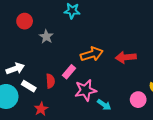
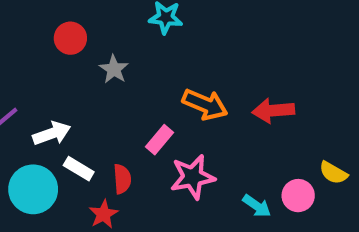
orange arrow: (92, 54) -> (205, 104), turned 40
red semicircle: (50, 81) -> (122, 179), moved
cyan arrow: (104, 105) -> (257, 206), moved

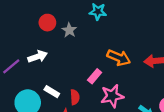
gray star: (114, 69) -> (69, 30), moved
white arrow: (52, 133) -> (38, 57), moved

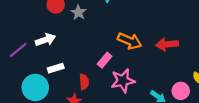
white rectangle: (52, 92) -> (56, 68), moved, turned -48

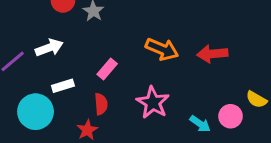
pink rectangle: (105, 60) -> (107, 69), moved
pink star: (123, 81) -> (153, 103), turned -30

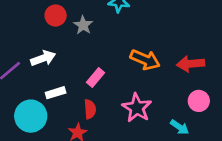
pink circle: (231, 116) -> (199, 101), moved

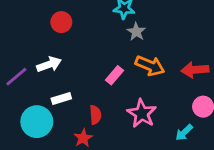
gray star: (83, 25) -> (136, 32), moved
pink rectangle: (95, 77) -> (114, 75), moved
cyan arrow: (180, 127) -> (184, 133), turned 102

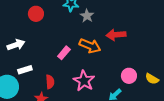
red circle: (61, 22) -> (36, 14), moved
gray star: (136, 32) -> (87, 16), moved
red arrow: (195, 70) -> (116, 35), moved

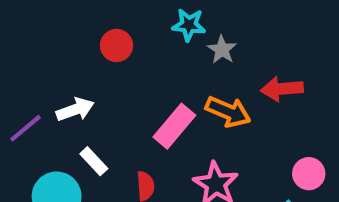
pink rectangle: (64, 53) -> (174, 126), size x1.5
white rectangle: (25, 70) -> (94, 161), turned 64

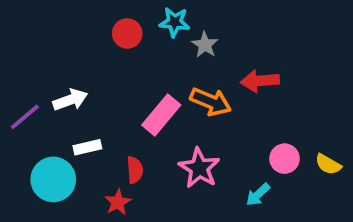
red circle: (116, 45) -> (127, 33), moved
white rectangle: (94, 161) -> (87, 147), turned -60

